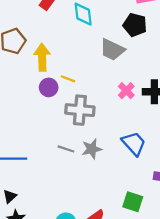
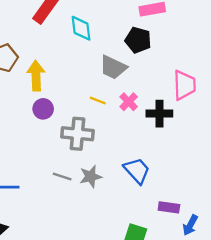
yellow line: (68, 79) -> (98, 101), moved
pink cross: (126, 91) -> (129, 102), moved

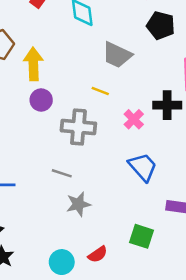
black pentagon: (138, 40) -> (161, 25), moved
pink cross: (129, 102) -> (134, 119), moved
gray star: (91, 176) -> (78, 204), moved

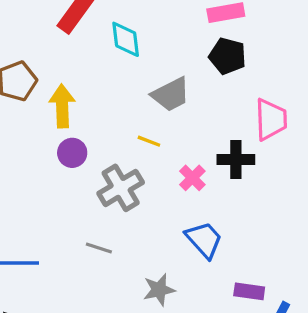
gray trapezoid: (117, 55) -> (171, 94), turned -52
gray cross: (78, 127) -> (121, 188), turned -36
gray star: (78, 204) -> (159, 290), moved

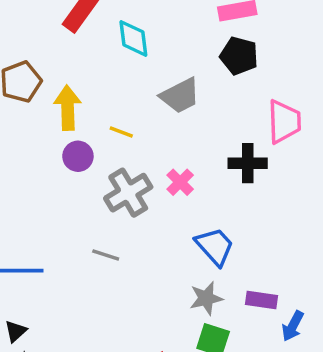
yellow line: (149, 141) -> (121, 132), moved
pink cross: (192, 178) -> (180, 182), moved
gray star: (159, 290) -> (206, 298), moved

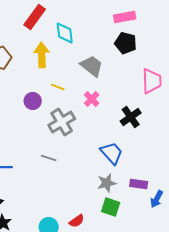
gray trapezoid: (180, 96) -> (92, 66), turned -115
yellow arrow: (68, 108) -> (42, 55), moved
black cross: (248, 163) -> (131, 117), moved, turned -35
pink cross: (180, 182) -> (92, 99), moved

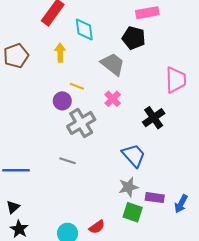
black pentagon: (126, 43) -> (134, 38), moved
yellow arrow: (42, 55) -> (60, 53), size x0.7
purple circle: (33, 101) -> (62, 101), moved
purple rectangle: (139, 184) -> (155, 198), moved

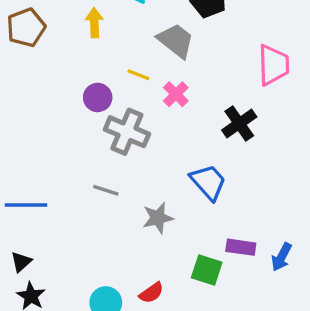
yellow line: (77, 86) -> (138, 75), moved
gray cross: (81, 123) -> (127, 132), turned -36
gray star: (128, 187) -> (158, 218), moved

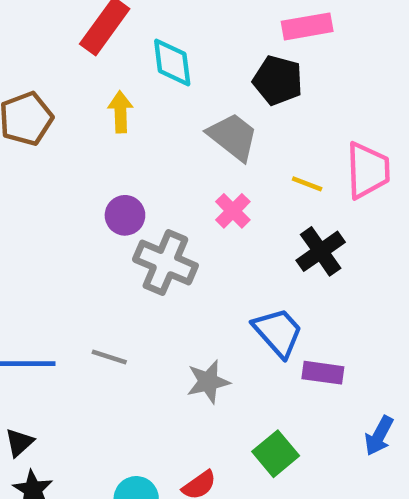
yellow line: (138, 75) -> (307, 184), moved
gray line: (106, 190) -> (109, 357), moved
purple rectangle: (241, 247) -> (323, 373), moved
green square: (207, 270) -> (276, 454), turned 32

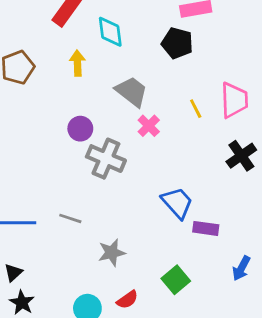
gray trapezoid: (233, 137) -> (132, 92), moved
yellow line: (307, 184) -> (196, 109), turned 42
black cross: (321, 251) -> (241, 156), moved
gray star: (208, 382) -> (112, 253), moved

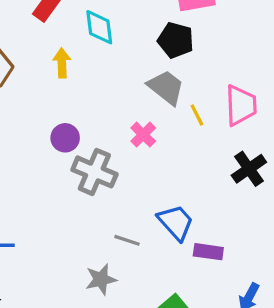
gray trapezoid: (132, 92) -> (166, 87), moved
gray line: (70, 218) -> (127, 240), moved

